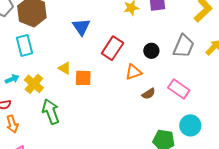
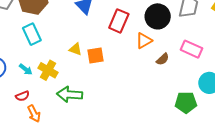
black circle: (151, 51) -> (158, 16), size x1.6
cyan arrow: (12, 79) -> (26, 69), turned 72
green arrow: (51, 112) -> (70, 94), turned -55

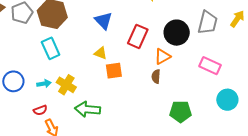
yellow triangle: (75, 49) -> (101, 53), moved
brown semicircle: (163, 59) -> (156, 76), moved, turned 136
cyan arrow: (26, 69) -> (44, 84), turned -48
green pentagon: (186, 102) -> (181, 112), moved

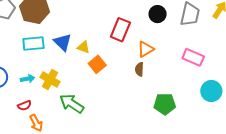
blue triangle: (104, 21) -> (63, 42), moved
black circle: (177, 33) -> (158, 14), moved, size x0.7
cyan rectangle: (51, 48) -> (33, 43), turned -70
orange square: (114, 71) -> (97, 64), turned -30
green arrow: (88, 109) -> (72, 104), turned 30

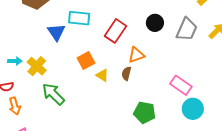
cyan rectangle: (33, 43) -> (79, 18), moved
yellow triangle: (84, 47) -> (102, 75), moved
pink rectangle: (193, 57) -> (181, 85), moved

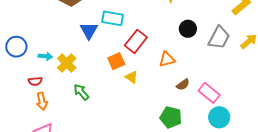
red rectangle: (116, 31) -> (136, 41), moved
brown semicircle: (126, 74) -> (183, 85), moved, turned -144
green arrow: (53, 94) -> (81, 92), size x0.7

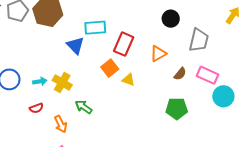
gray trapezoid: (219, 38) -> (199, 40), moved
orange arrow: (42, 101) -> (61, 124), moved

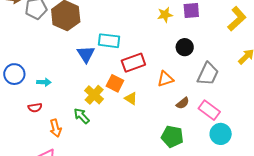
red rectangle: (124, 44) -> (133, 63), turned 35
orange square: (110, 68) -> (115, 83), turned -36
yellow cross: (62, 83) -> (94, 95), moved

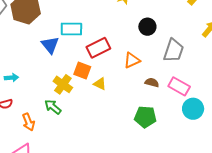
brown semicircle: (183, 103) -> (152, 83), turned -120

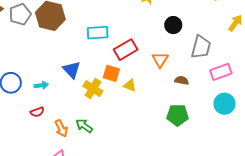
blue triangle: (50, 45) -> (72, 70), moved
orange triangle: (132, 60) -> (160, 60), turned -30
pink rectangle: (179, 86) -> (221, 72), moved, turned -45
green arrow: (53, 107) -> (84, 126), moved

